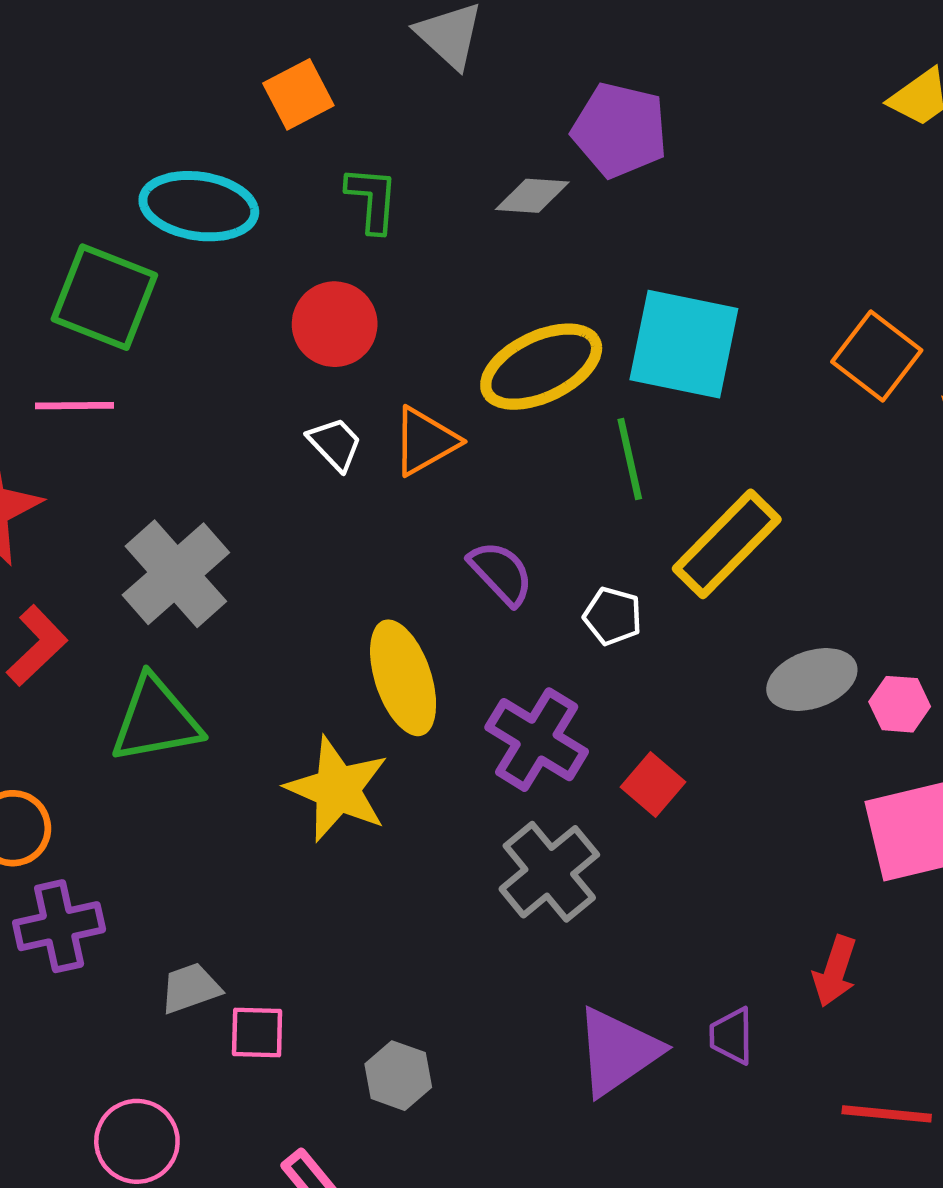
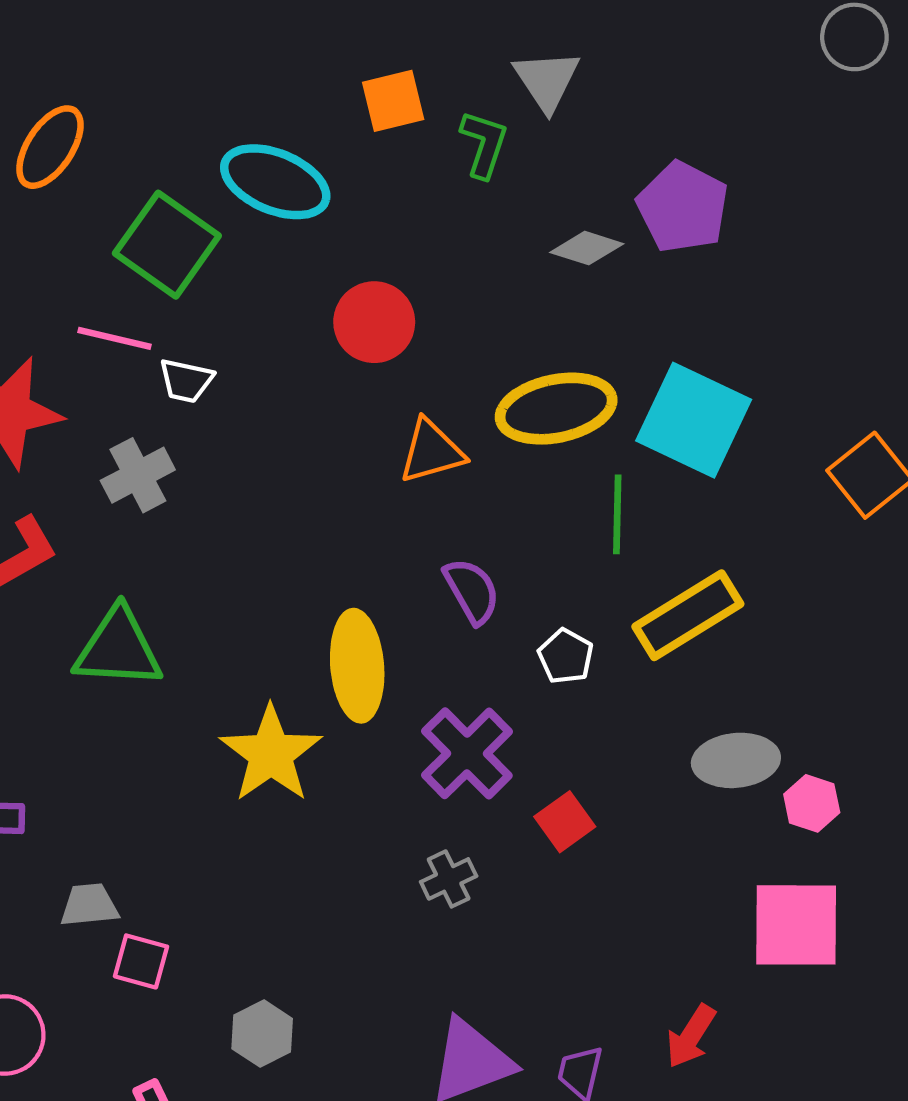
green L-shape: (372, 199) -> (484, 144), moved
white trapezoid: (335, 444) -> (186, 381), moved, turned 132
gray cross: (176, 574) -> (138, 475), moved, size x0.7
gray cross: (549, 872) -> (449, 879), size x0.6

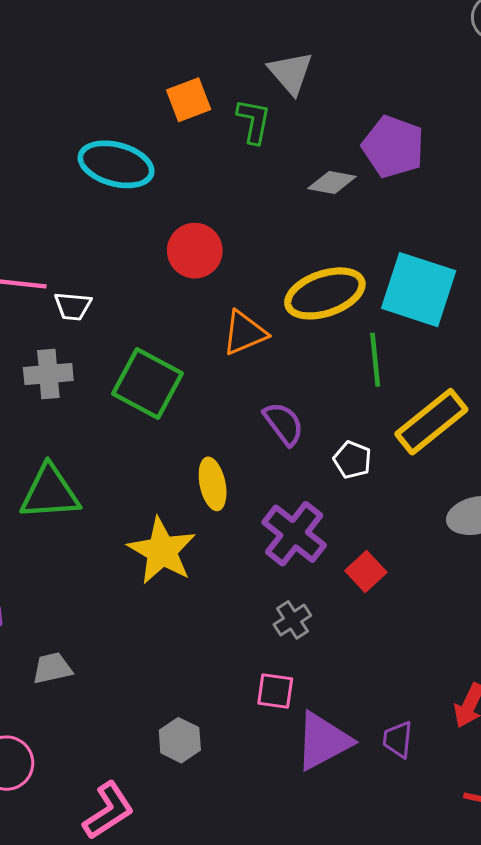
green square: (167, 245) -> (147, 383), moved
gray cross: (138, 475) -> (48, 374), turned 30
yellow ellipse: (357, 666) -> (213, 484), size x0.7
pink square: (141, 961) -> (275, 691), moved

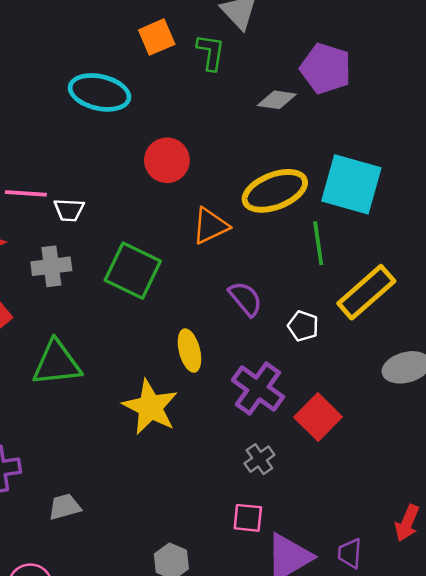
red square: (366, 571) -> (318, 417), size x1.4

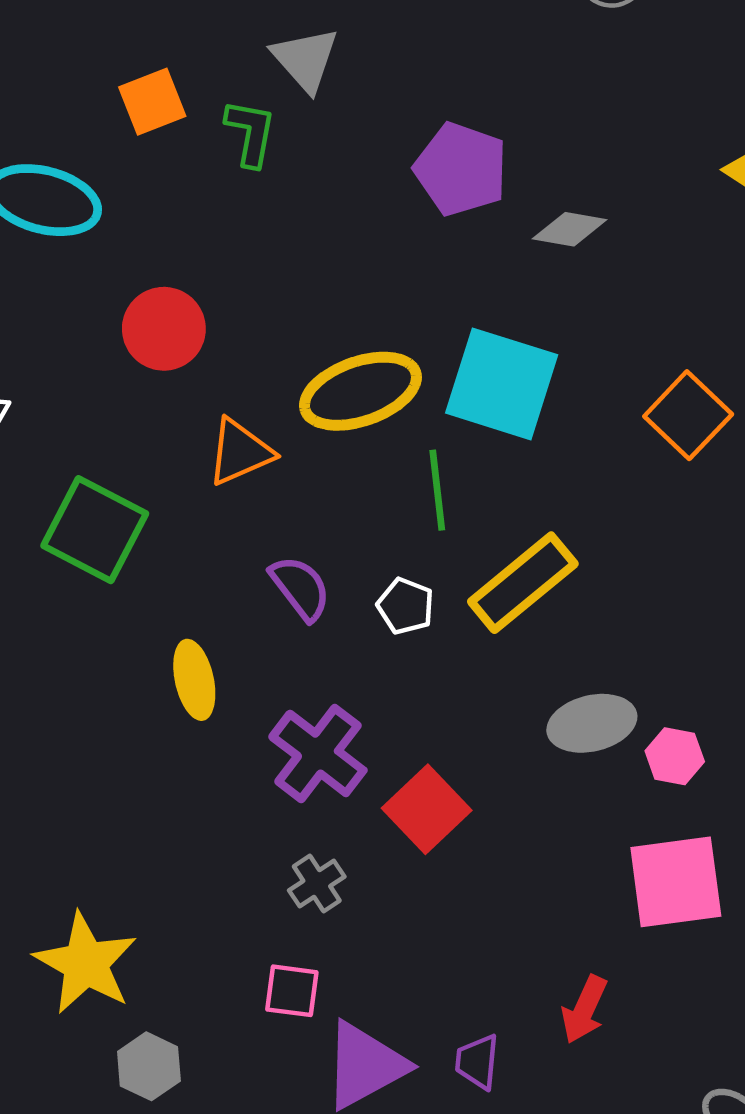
gray diamond: (277, 100) -> (570, 229), moved
white pentagon: (303, 326) -> (406, 606), moved
yellow star: (150, 407) -> (86, 963), moved

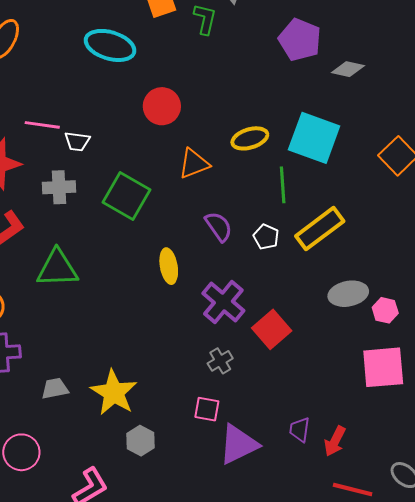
yellow ellipse: (360, 391) -> (250, 138), size x0.7
red arrow: (584, 1009) -> (335, 441), moved
purple trapezoid: (477, 1062) -> (300, 430), moved

